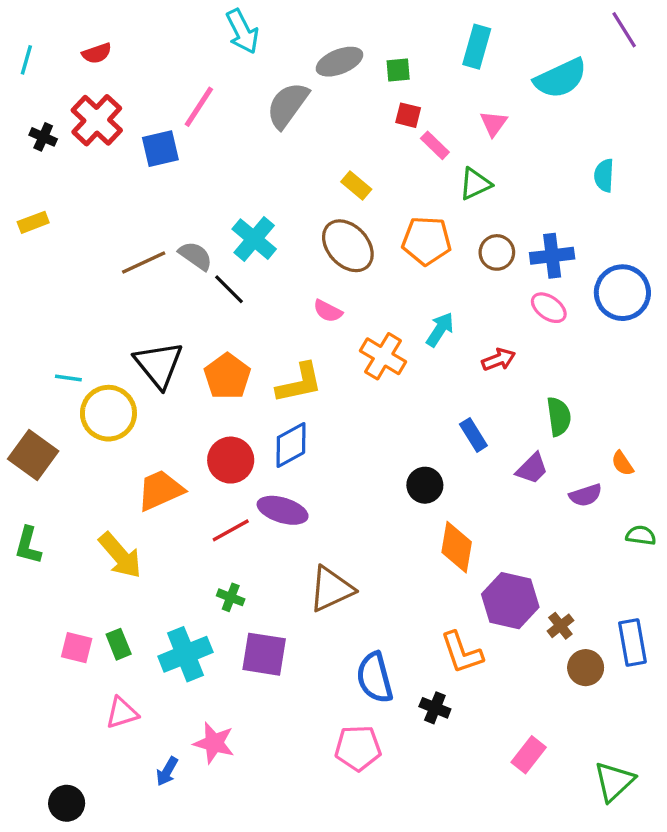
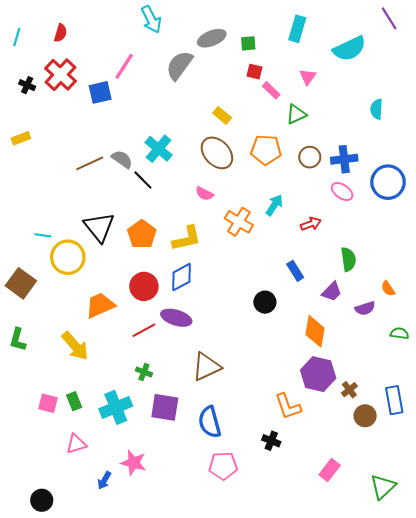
red semicircle: (97, 53) -> (60, 33), turned -54
orange diamond: (457, 547) -> (315, 331), moved
blue semicircle: (375, 678) -> (210, 422), moved

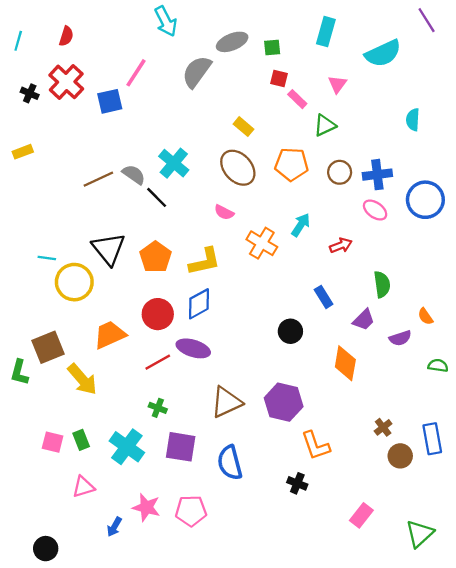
brown square: (21, 283) -> (48, 347), moved, turned 32
purple hexagon: (318, 374) -> (284, 402), moved
cyan cross: (116, 407) -> (127, 447), turned -32
pink pentagon: (223, 466) -> (191, 511), moved

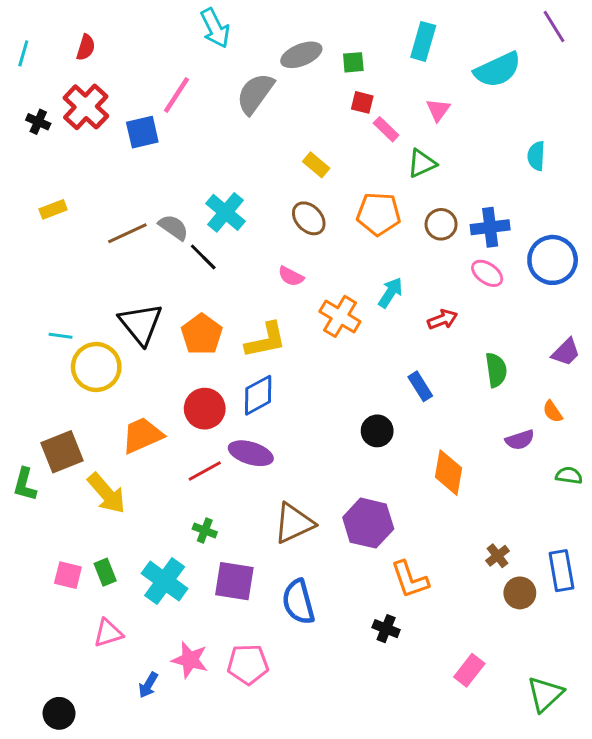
yellow rectangle: (23, 152) -> (53, 209), moved
brown ellipse: (238, 168) -> (309, 218), size x0.7
purple trapezoid: (364, 320) -> (566, 352), moved

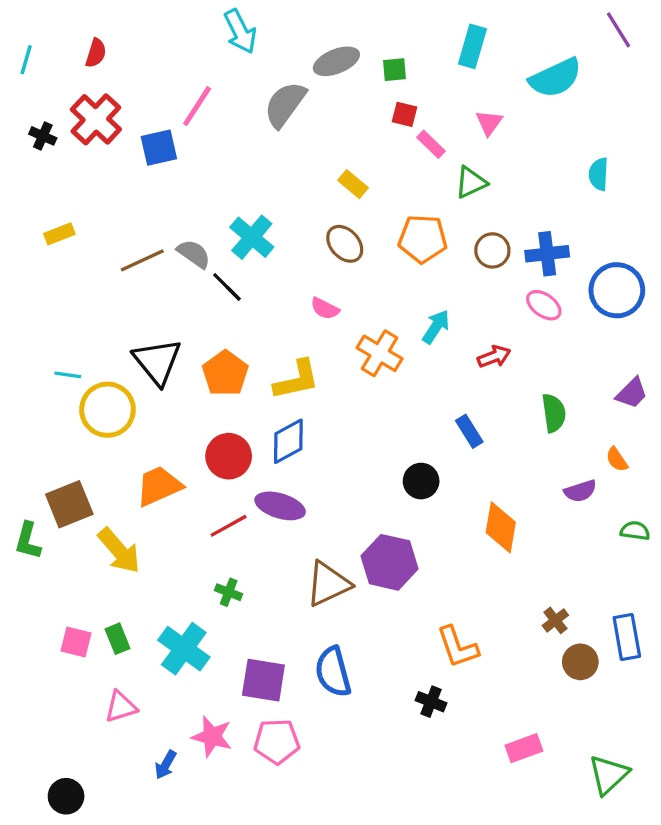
purple hexagon: (368, 523) -> (390, 562), moved
purple square: (234, 581) -> (263, 680), moved
pink rectangle: (469, 670) -> (524, 748), turned 32

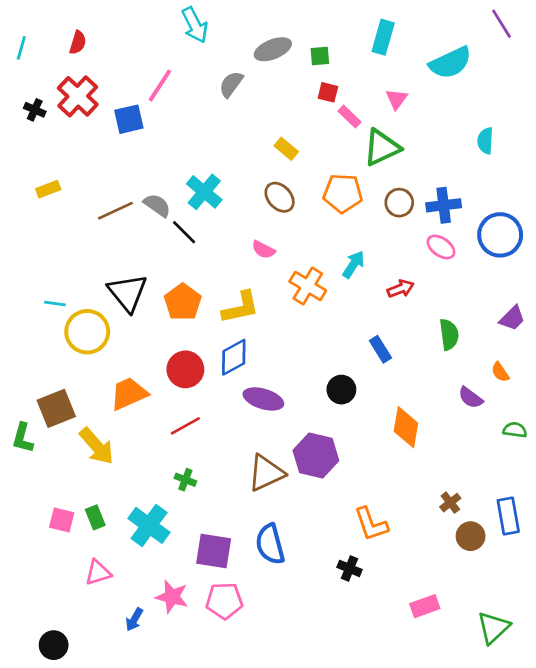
gray semicircle: (285, 104) -> (231, 84), size x0.7
green triangle: (471, 182) -> (382, 147), size x1.4
purple semicircle: (580, 491) -> (471, 398), turned 55
purple ellipse: (280, 506) -> (263, 399), moved

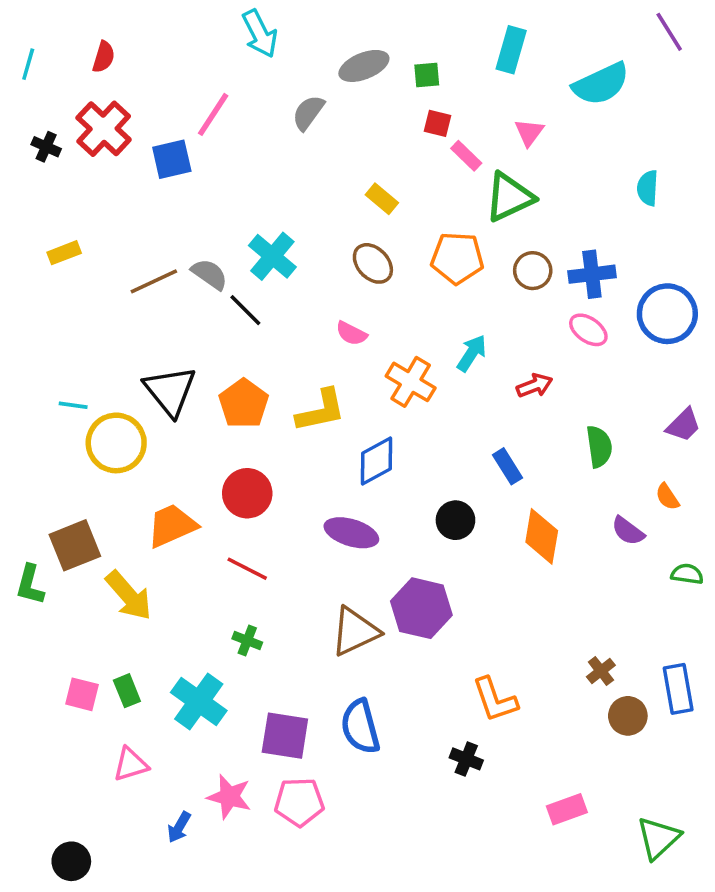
blue diamond: (234, 357) -> (376, 461), moved
red line: (185, 426) -> (247, 569), turned 56
orange diamond: (406, 427) -> (542, 536), moved

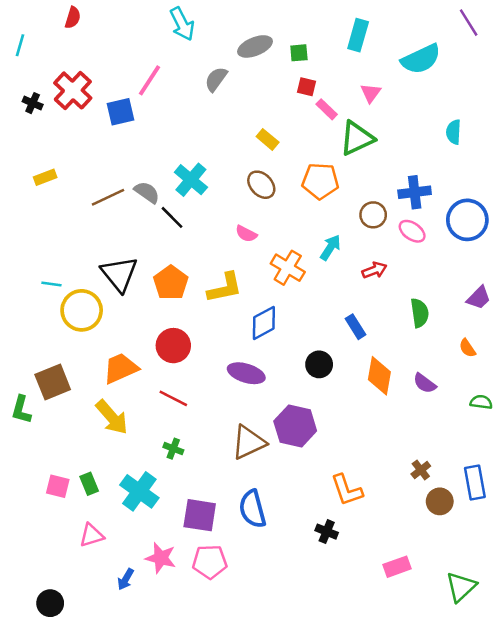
red semicircle: (104, 57) -> (73, 18), moved
brown circle: (533, 271) -> (373, 215), moved
purple semicircle: (628, 531) -> (425, 383), moved
yellow arrow: (129, 596) -> (112, 417), moved

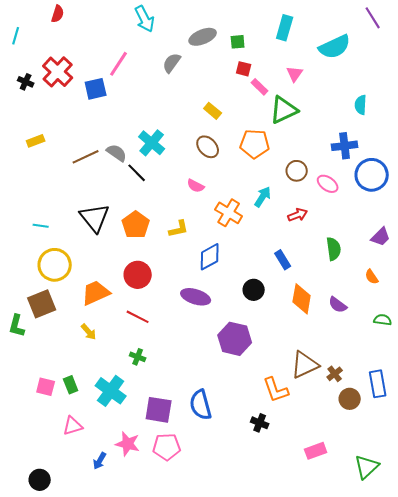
blue cross: (415, 192) -> (345, 146), moved
yellow L-shape: (225, 288) -> (179, 229), size x0.7
yellow circle: (82, 310) -> (55, 265), moved
yellow arrow: (112, 417) -> (89, 332), size x0.6
brown triangle: (249, 442) -> (305, 365), moved

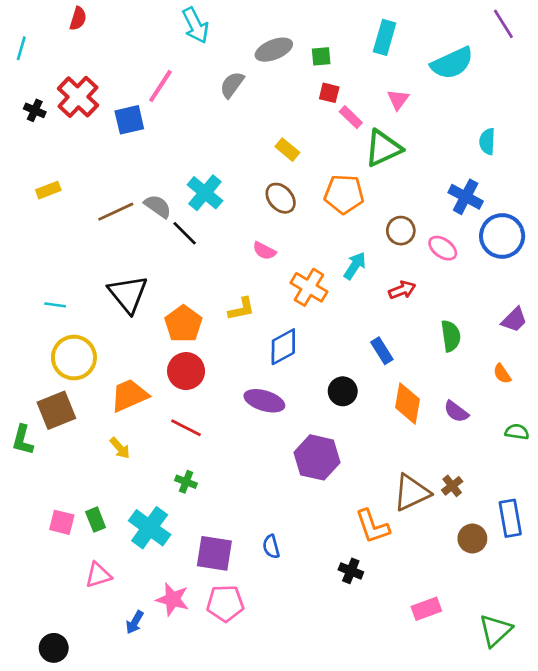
blue cross: (345, 146) -> (466, 197), turned 35
orange pentagon: (136, 225) -> (183, 324), moved
brown cross: (335, 374) -> (452, 486), moved
blue semicircle: (201, 405) -> (271, 547), size x0.6

